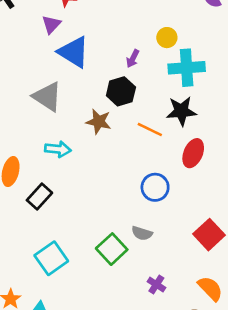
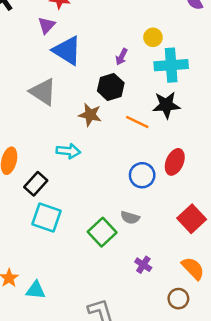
cyan arrow: (58, 149) -> (68, 151), moved
red ellipse: (193, 153) -> (175, 162), moved
cyan square: (51, 258) -> (47, 218), moved, turned -36

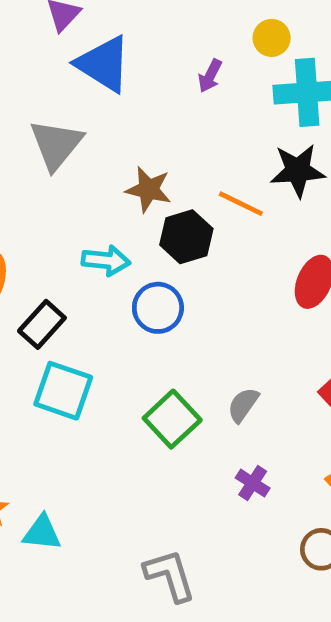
black hexagon: (111, 87) -> (186, 237), moved
gray triangle: (43, 92) -> (56, 144), turned 36
blue circle: (142, 175) -> (158, 308), moved
gray semicircle: (130, 218) -> (243, 405), moved, turned 108

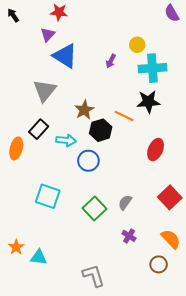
brown star: (148, 189) -> (84, 110), turned 30
black rectangle: (42, 324) -> (39, 129), moved

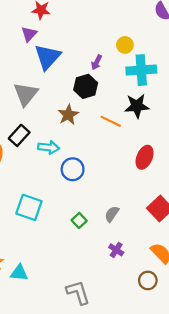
blue triangle: (65, 56) -> (48, 57), turned 40
black hexagon: (101, 130) -> (86, 86), moved
green square: (95, 208) -> (79, 220), size x0.6

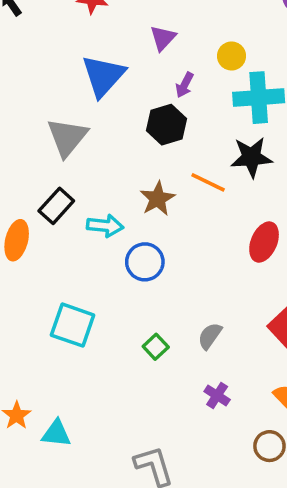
purple triangle: (29, 34) -> (163, 38), moved
brown star: (68, 115) -> (157, 199), moved

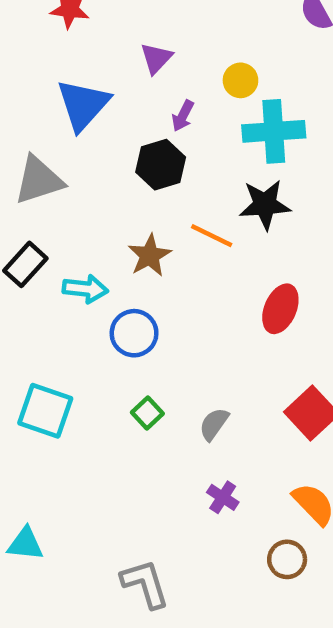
gray triangle: (67, 137) -> (39, 180), turned 33
green square: (156, 347) -> (147, 413), moved

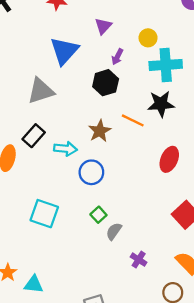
gray semicircle: (214, 424) -> (114, 231), moved

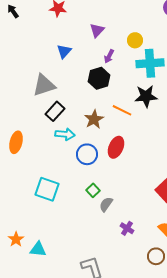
blue triangle: (64, 51) -> (64, 51), size x0.6
black rectangle: (34, 136) -> (55, 111), moved
red ellipse: (169, 159) -> (116, 147), moved

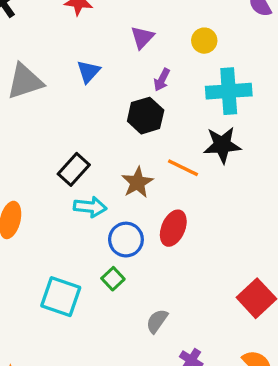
yellow circle: (135, 40) -> (204, 41), moved
gray triangle: (44, 85) -> (25, 81), moved
green square: (93, 190) -> (113, 279), moved

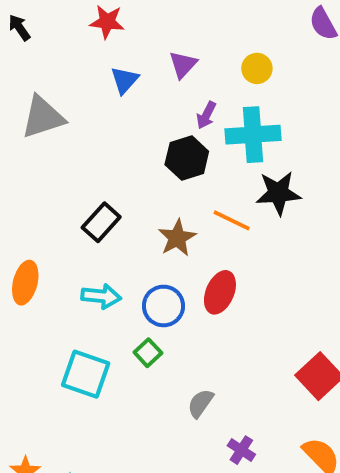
blue triangle: (88, 72) -> (125, 80), moved
cyan cross: (229, 91) -> (253, 135), moved
cyan arrow: (90, 207) -> (101, 296), moved

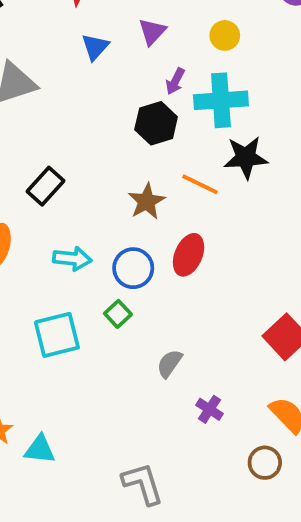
black rectangle: (101, 222) -> (45, 186), moved
cyan square: (86, 374) -> (57, 335), turned -33

